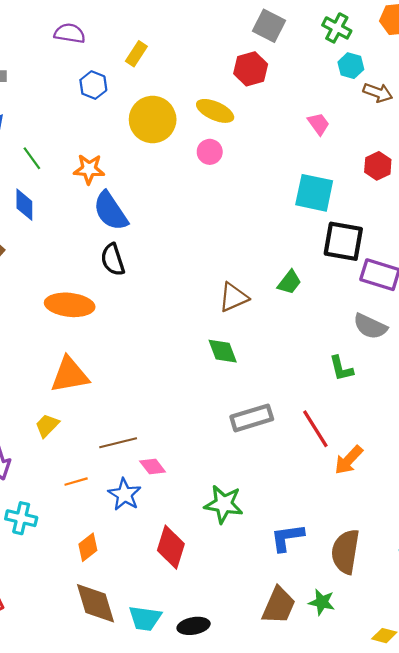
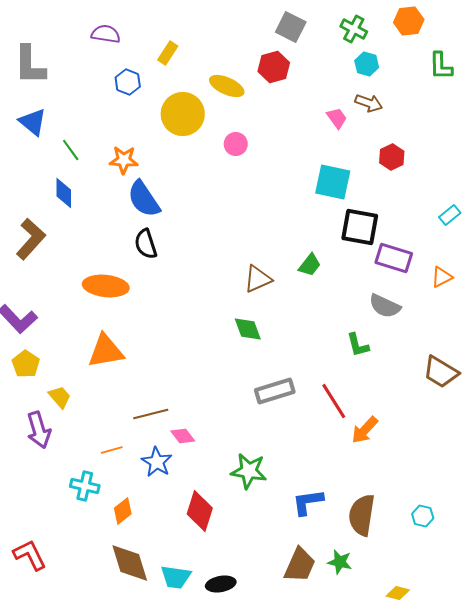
brown arrow: (378, 93) -> (369, 103), moved
yellow ellipse: (215, 111) -> (227, 86), moved
yellow trapezoid: (47, 426) -> (60, 397), moved, turned 95
cyan cross: (21, 518) -> (85, 486), moved

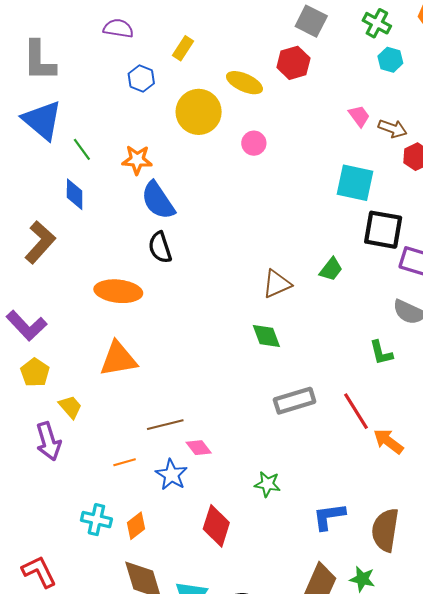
brown arrow: (369, 103) -> (393, 129), moved
blue triangle: (33, 122) -> (42, 120), size x1.4
orange arrow: (365, 430) -> (388, 441), turned 84
green star: (249, 471) -> (267, 484), size x0.7
cyan cross: (85, 486) -> (96, 520), moved

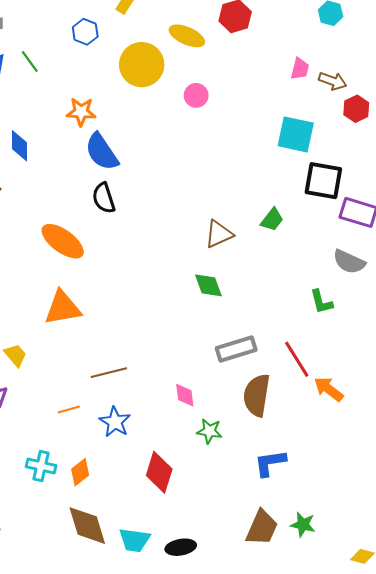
pink trapezoid: (359, 116) -> (300, 69), turned 50
green line: (82, 149) -> (30, 62), moved
orange ellipse: (118, 291) -> (63, 241), turned 30
pink diamond: (199, 448) -> (185, 395), moved, turned 30
brown semicircle: (385, 530) -> (257, 395), moved

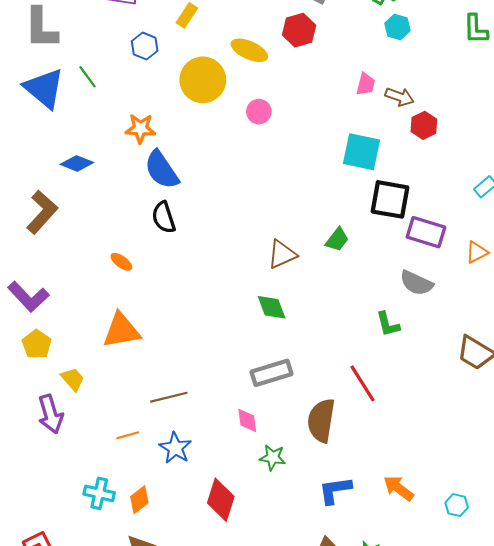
blue diamond: (20, 146) -> (77, 163), turned -68
orange ellipse: (63, 241) -> (121, 262), size x0.5
gray rectangle: (236, 349) -> (272, 373), moved
orange arrow: (329, 389) -> (398, 488), moved

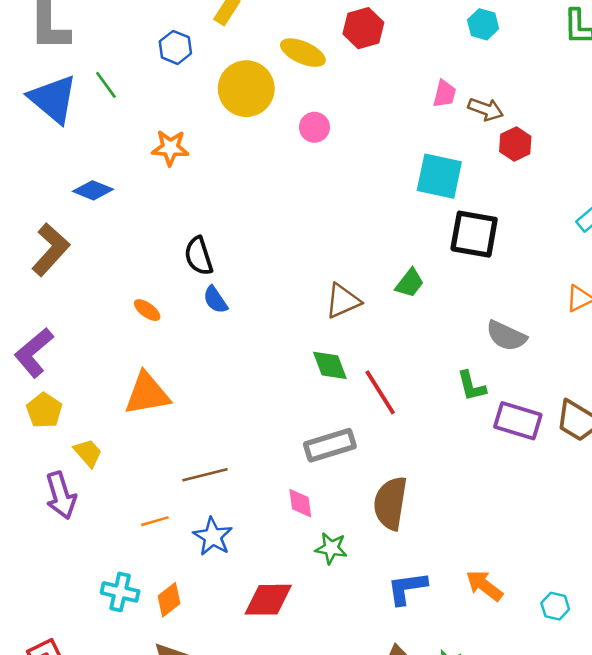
blue semicircle: (162, 170) -> (215, 300), moved, size x0.6
purple rectangle: (426, 232) -> (518, 421), moved
purple L-shape: (28, 297) -> (34, 353), turned 93
red line: (362, 383) -> (380, 392), moved
red diamond: (221, 500) -> (268, 600), turned 72

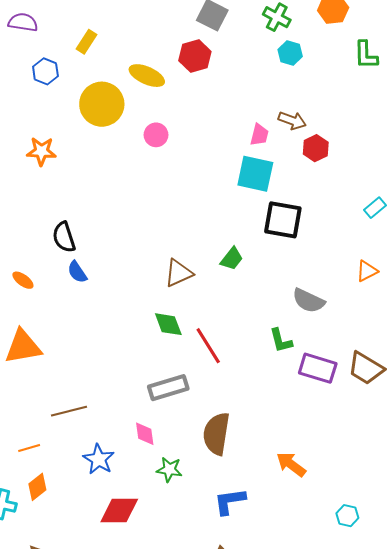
pink trapezoid: (444, 94) -> (259, 135), moved
blue star: (213, 537) -> (99, 459), moved
orange arrow: (484, 586) -> (291, 464), moved
orange diamond: (169, 600) -> (37, 487), moved

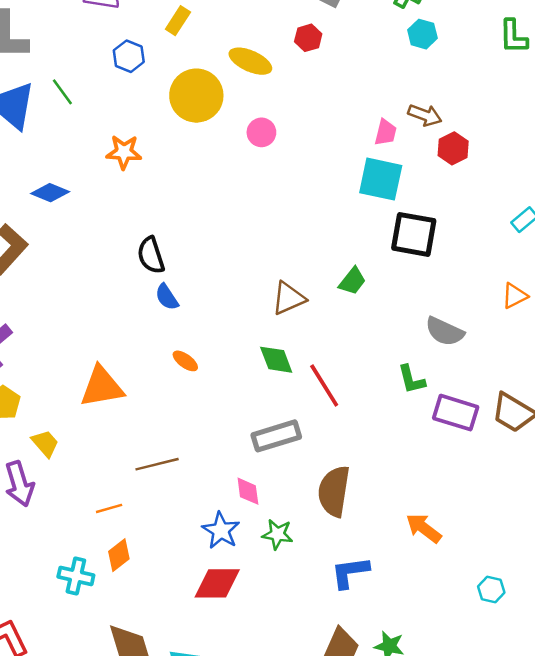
red hexagon: (195, 56) -> (308, 38), size x0.7
orange ellipse: (23, 280) -> (185, 361), moved
blue star: (99, 459) -> (221, 531), moved

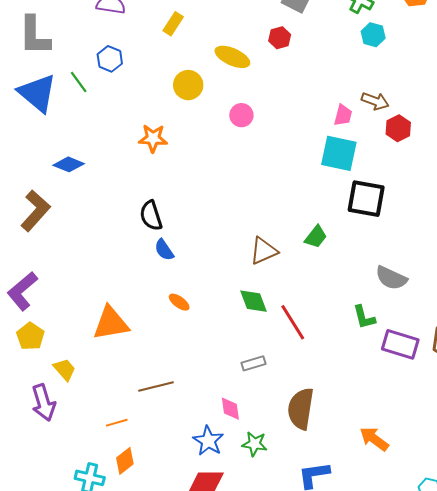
blue hexagon: (129, 56) -> (110, 59), moved
yellow circle: (196, 96) -> (188, 85), size x0.7
orange star: (124, 152) -> (153, 138), moved
gray rectangle: (276, 436) -> (254, 363), size x0.6

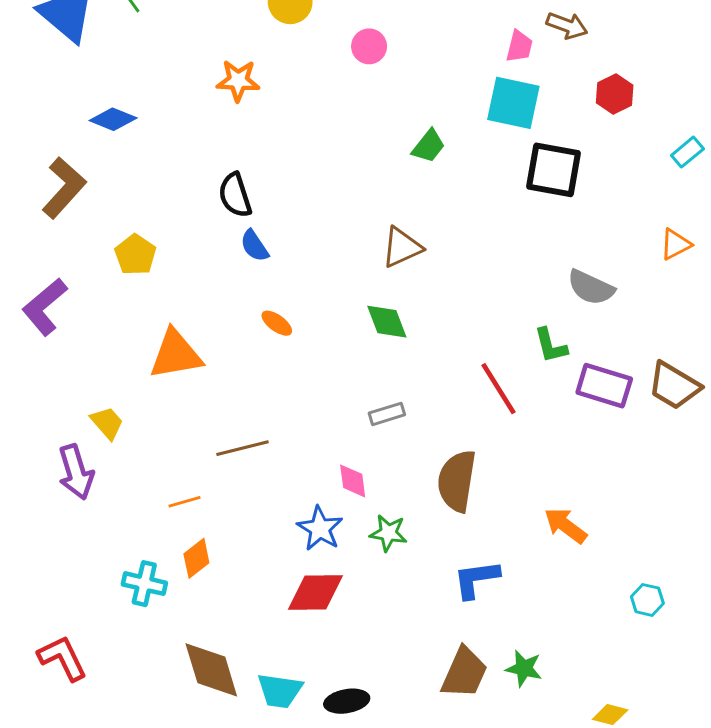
red hexagon: (398, 128) -> (615, 94), moved
green trapezoid: (316, 237) -> (429, 146), moved
red line: (293, 322) -> (499, 389), moved
yellow pentagon: (30, 336) -> (135, 255), moved

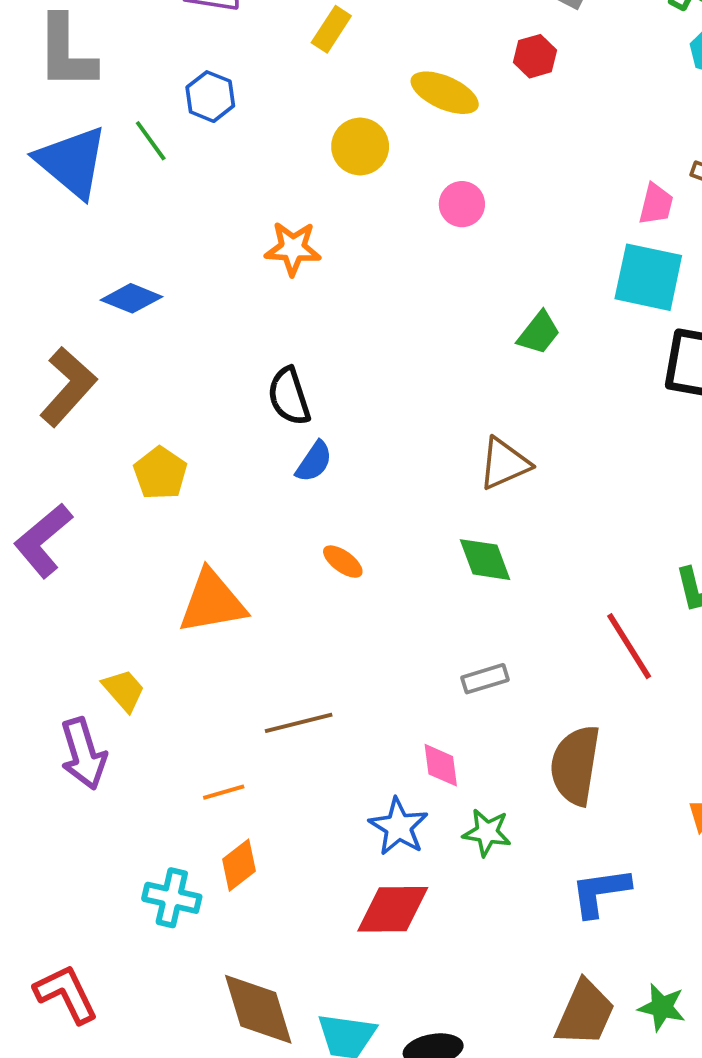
blue semicircle: (254, 246) -> (314, 462), turned -112

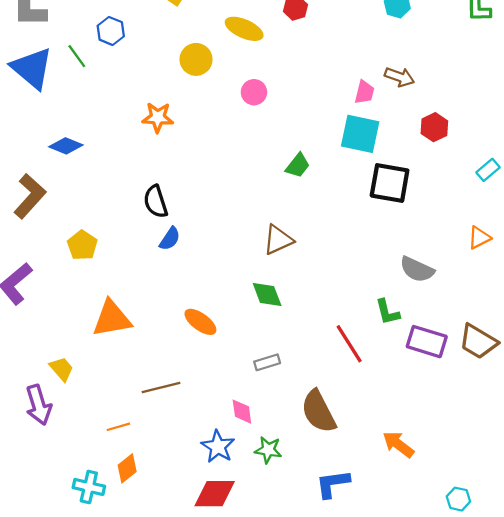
orange ellipse: (343, 562) -> (200, 322), moved, size x1.4
brown semicircle: (575, 765) -> (318, 412), turned -36

